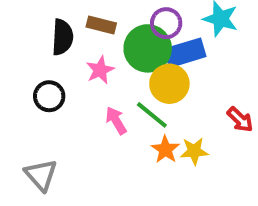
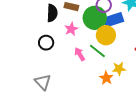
orange star: (165, 149) -> (106, 78), moved

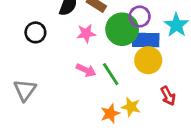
yellow circle: (106, 35) -> (148, 60), moved
black circle: (46, 43) -> (35, 32), moved
pink arrow: (80, 54) -> (86, 70), turned 128

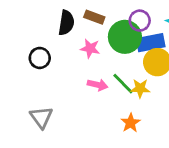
pink star: (86, 33) -> (90, 48), turned 30
yellow star: (131, 107) -> (140, 88), moved

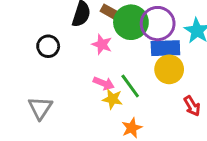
purple circle: (140, 21) -> (158, 24), size x1.5
green circle: (125, 37) -> (131, 22), moved
yellow star: (140, 88) -> (112, 99), moved

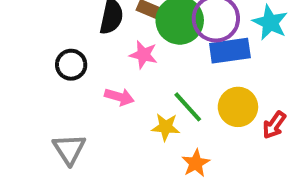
yellow circle: (169, 69) -> (238, 107), moved
pink arrow: (104, 83) -> (119, 97), moved
red arrow: (192, 106) -> (274, 125), turned 72

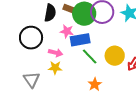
blue rectangle: (230, 51) -> (80, 40), moved
black circle: (71, 65) -> (31, 38), size x1.5
yellow star: (166, 127) -> (55, 68), moved

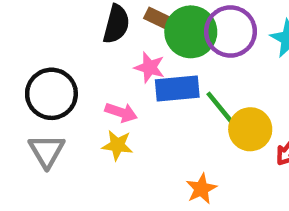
black circle: (31, 38) -> (51, 94), moved
green line: (90, 57) -> (220, 108), moved
gray triangle: (31, 80) -> (47, 151), moved

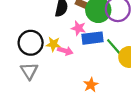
yellow star: (117, 145) -> (53, 44), moved
orange star: (201, 189) -> (91, 85), moved

